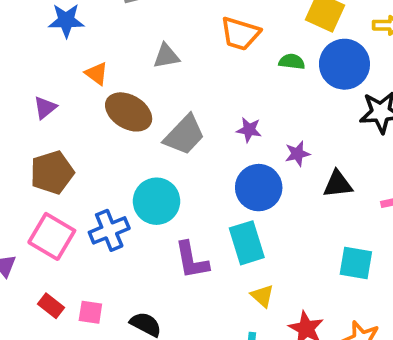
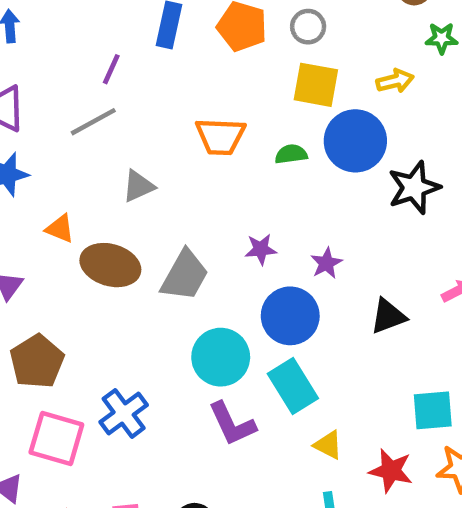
black triangle: (338, 184) -> (388, 316), moved
cyan circle: (157, 201) -> (221, 357), moved
cyan square: (356, 263) -> (433, 410), moved

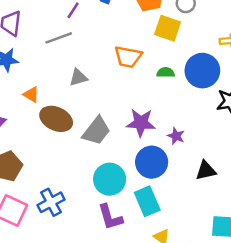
yellow square: (316, 85) -> (168, 28), moved
purple star: (261, 249) -> (141, 123), size x1.6
purple star: (326, 263) -> (176, 136), turned -30

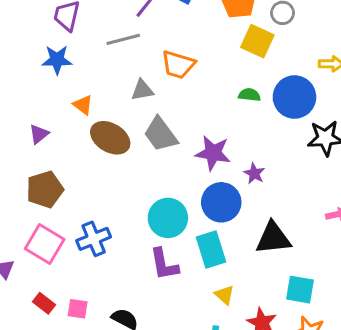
orange trapezoid: (128, 57) -> (178, 65), moved
gray trapezoid: (96, 131) -> (161, 134), moved, turned 100
black triangle: (206, 171) -> (273, 238), moved, size x1.4

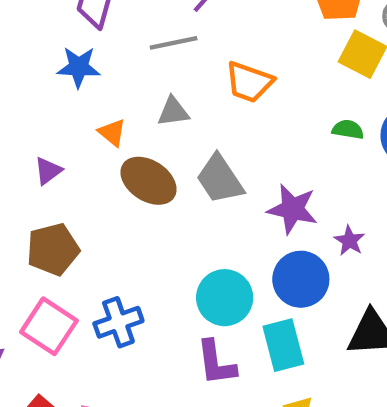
gray triangle: (142, 90) -> (173, 112), moved

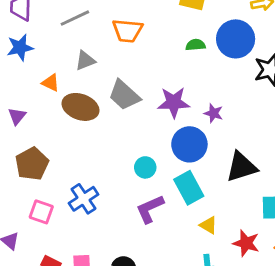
cyan circle: (225, 298) -> (145, 167), size x0.6
pink square: (49, 326) -> (41, 212), size x0.7
purple L-shape: (216, 363) -> (150, 209), turned 88

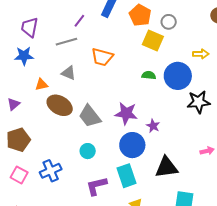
gray triangle: (85, 61) -> (69, 73), turned 35
orange triangle: (51, 83) -> (41, 85), turned -48
gray trapezoid: (124, 95) -> (90, 116), moved
cyan circle: (145, 167) -> (88, 151), moved

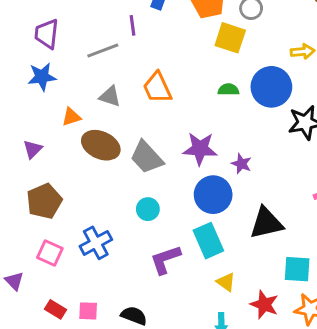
purple line: (79, 21) -> (133, 25), moved, turned -40
orange trapezoid: (102, 57) -> (157, 88), moved, turned 55

